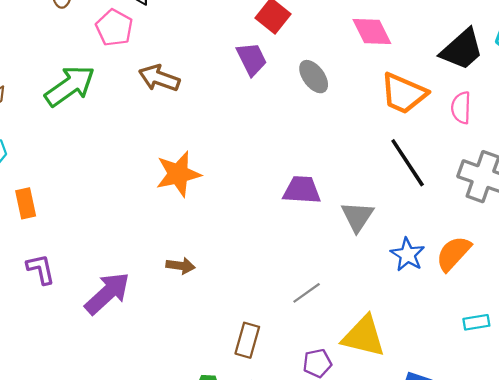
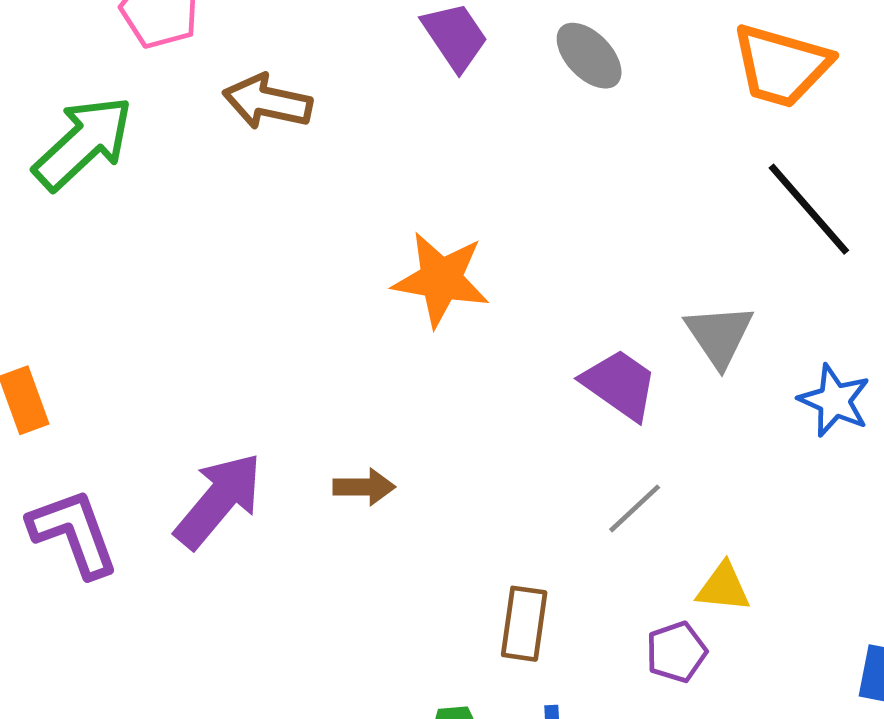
orange star: (178, 174) -> (441, 279), moved, turned 30
purple trapezoid: (302, 190) -> (620, 384), moved, turned 39
purple L-shape: (41, 269) -> (74, 533), size x1.4
purple arrow: (107, 293) -> (219, 500), moved
yellow triangle: (364, 336) -> (723, 587), moved, size x0.6

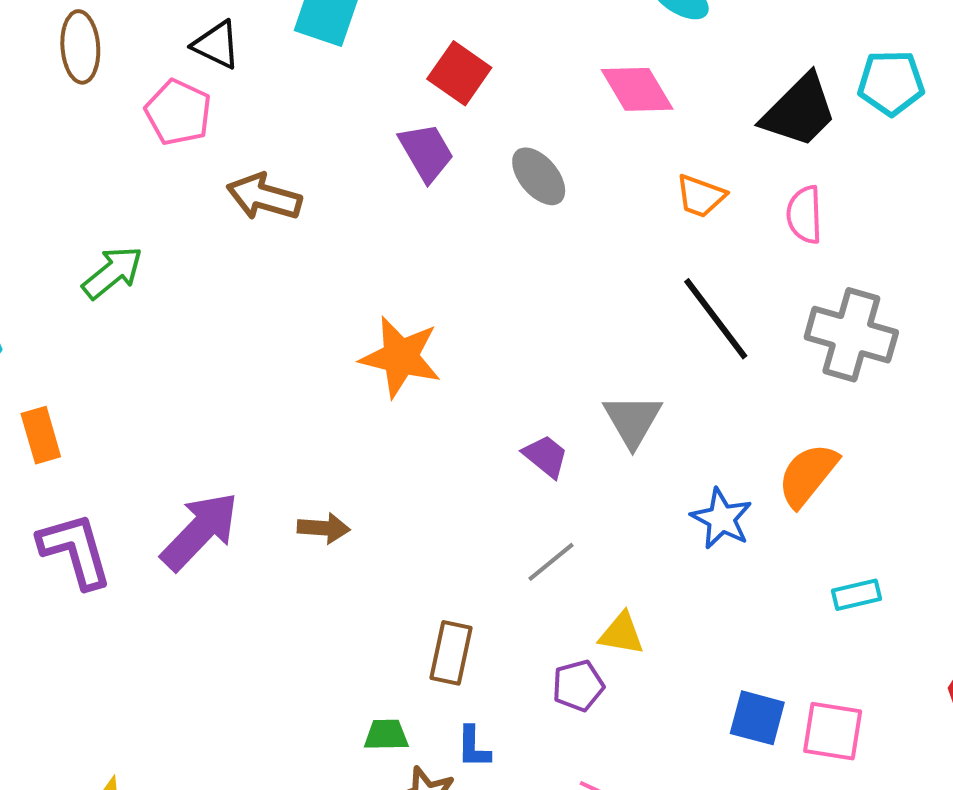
orange trapezoid: (781, 66) -> (701, 196), size x0.6
green arrow: (83, 143) -> (112, 272), moved, size x0.7
purple trapezoid: (620, 384) -> (546, 456), size x0.7
blue star: (834, 401) -> (721, 519), moved

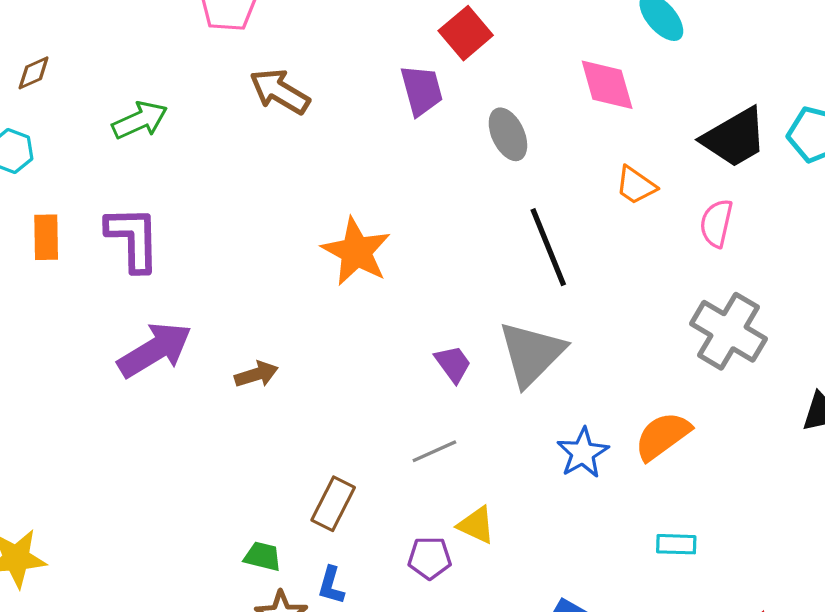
black line: (716, 319) -> (548, 247), moved
gray triangle: (633, 420) -> (532, 354), size x1.4
brown arrow: (324, 528) -> (256, 374), turned -36
purple L-shape: (75, 550) -> (133, 239), moved

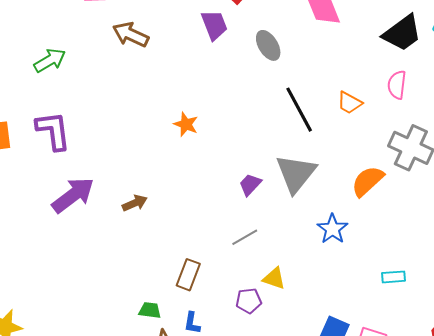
orange trapezoid: (636, 185) -> (350, 103), moved
orange star: (356, 252) -> (186, 124), size x0.6
purple trapezoid: (453, 364) -> (250, 185), turned -95
orange semicircle: (663, 436) -> (368, 181), moved

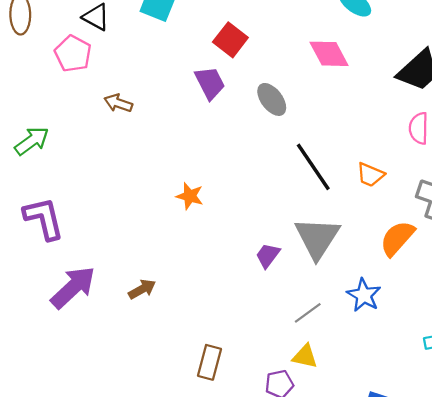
brown arrow: (131, 35) -> (118, 103), size x0.7
orange trapezoid: (350, 103) -> (370, 175), moved
gray line: (245, 237) -> (308, 313), moved

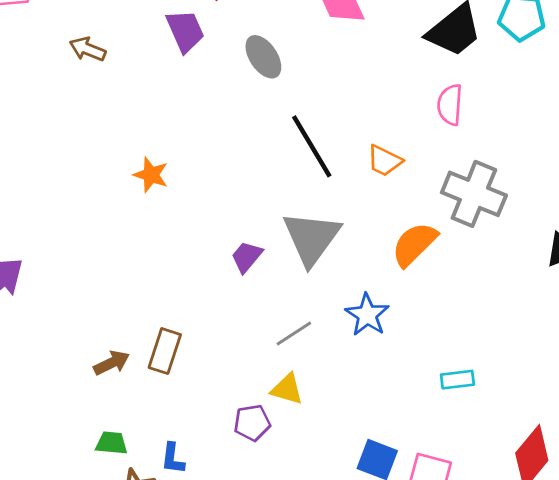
brown arrow: (118, 103) -> (88, 49), moved
brown arrow: (142, 289) -> (112, 363), moved
brown rectangle: (209, 362) -> (165, 351), moved

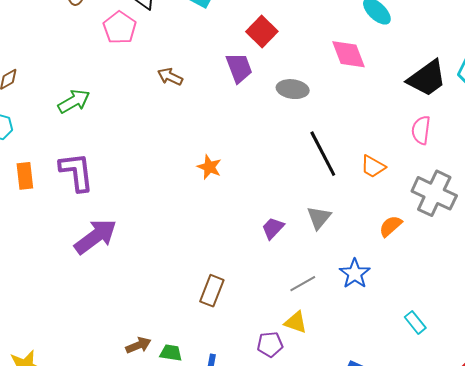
gray ellipse: (263, 57) -> (293, 89), turned -52
gray triangle: (311, 238) -> (319, 218), size x0.6
orange semicircle: (414, 244) -> (390, 226), size x0.7
brown arrow: (112, 363) -> (138, 345), moved
cyan rectangle: (457, 380) -> (415, 322), turned 55

